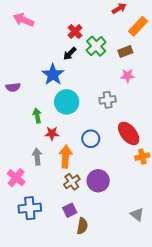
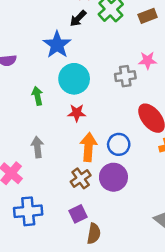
pink star: (128, 76) -> (148, 60), moved
red star: (52, 133) -> (77, 113), moved
blue circle: (91, 139) -> (119, 144), moved
orange arrow: (66, 157) -> (89, 147), moved

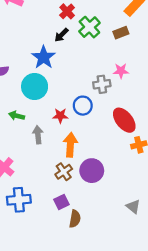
cyan circle: (74, 79) -> (35, 87), moved
green arrow: (37, 96) -> (17, 116), moved, turned -64
blue circle: (119, 144) -> (83, 106), moved
gray arrow: (37, 147) -> (38, 135), moved

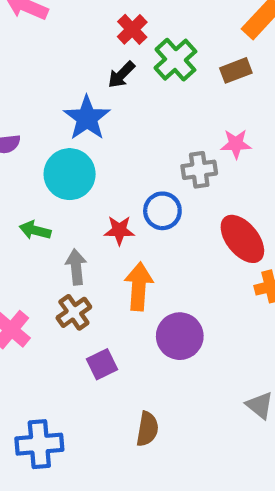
brown cross: (64, 172) -> (74, 312), moved
blue cross: (19, 200) -> (39, 444), moved
purple square: (61, 202) -> (102, 364), moved

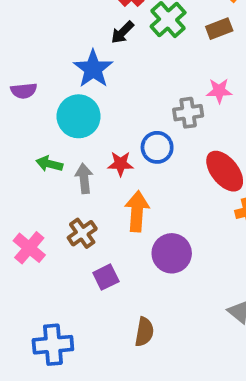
gray arrow: (76, 267) -> (84, 178), moved

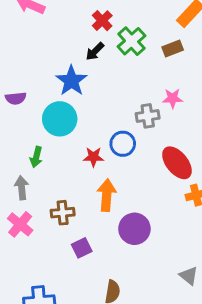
green arrow: (49, 164) -> (36, 157), turned -90
gray arrow: (84, 178) -> (22, 188), moved
brown cross: (82, 233) -> (63, 213), turned 30

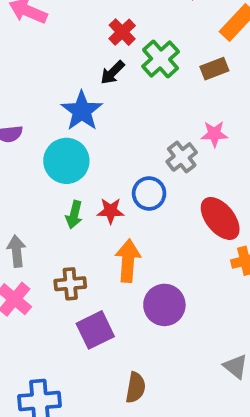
gray cross: (148, 116) -> (182, 157), turned -30
green arrow: (36, 157) -> (74, 215), moved
purple square: (82, 248) -> (95, 330), size x1.4

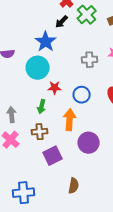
gray cross: (182, 157) -> (90, 60), moved, turned 35
blue circle: (149, 193) -> (82, 95), moved
red star: (111, 211) -> (55, 88), moved
green arrow: (74, 215) -> (42, 107), moved

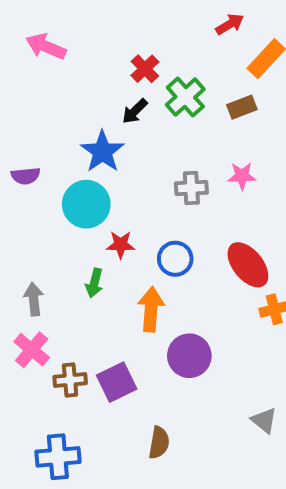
brown cross: (40, 132) -> (70, 380), moved

